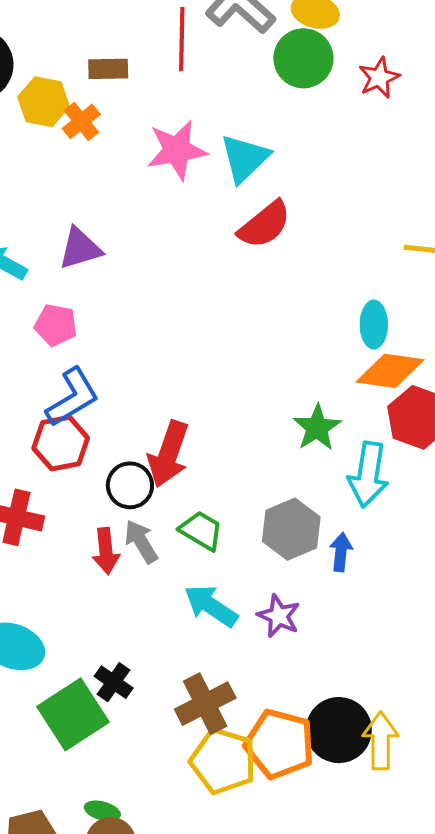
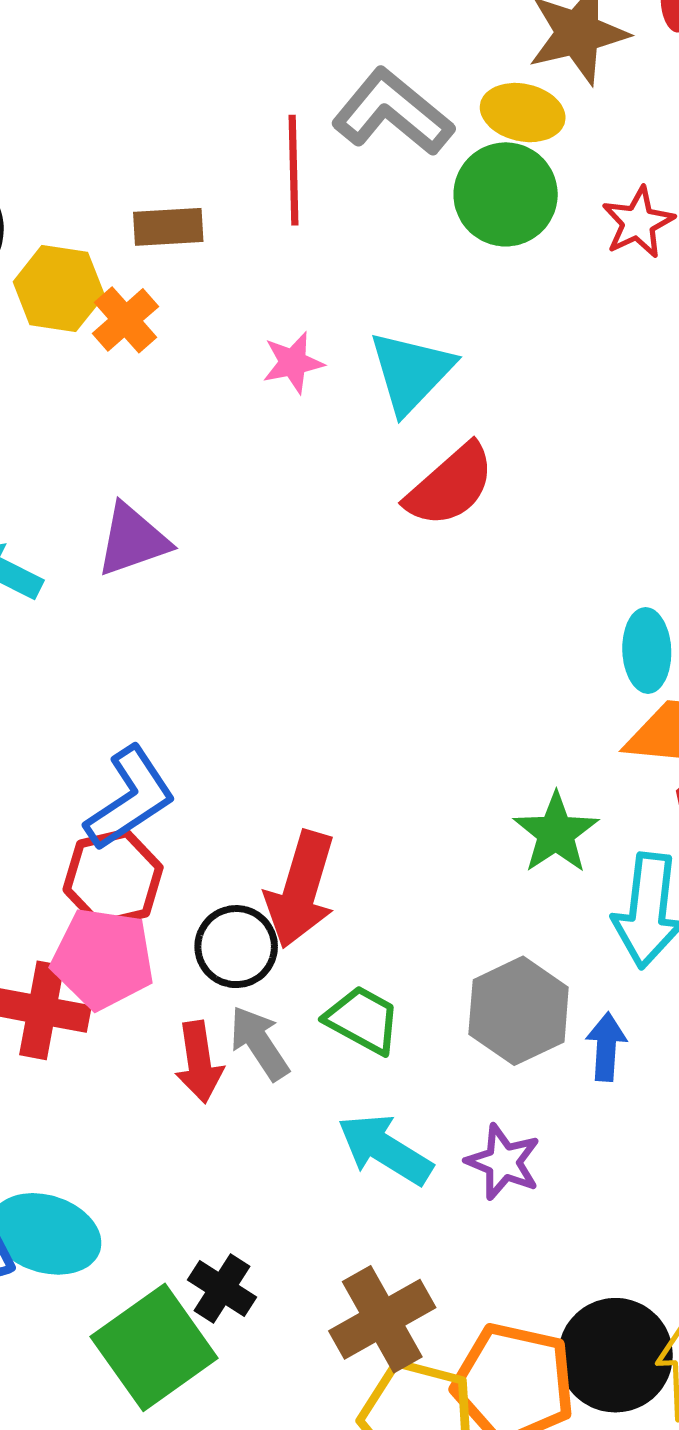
pink star: (177, 150) -> (293, 363), size x0.6
pink pentagon: (56, 325) -> (103, 959), moved, size x1.4

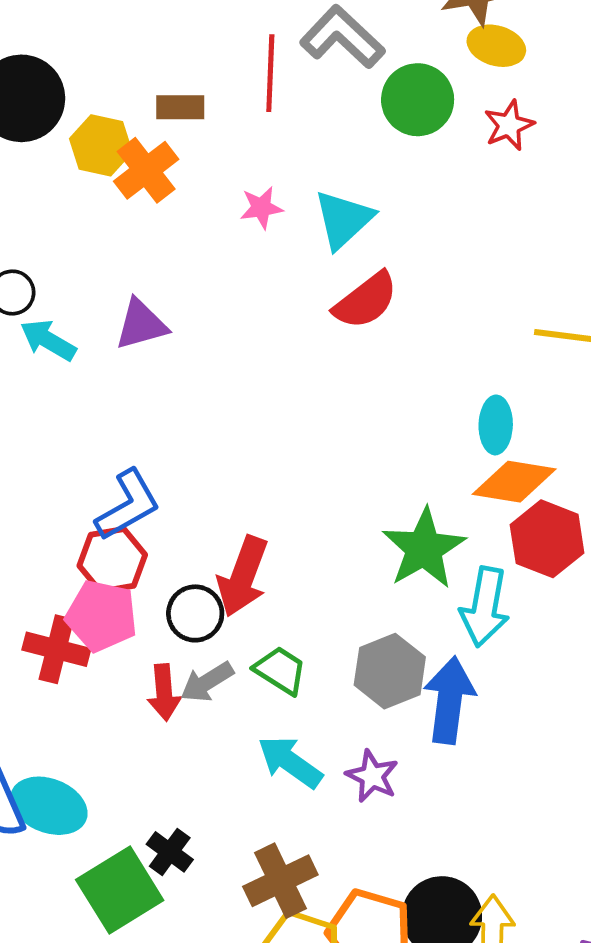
yellow ellipse: (523, 113) -> (496, 46), moved
orange cross: (125, 320) -> (146, 170), size x1.4
green star: (556, 833) -> (424, 548), size x1.4
gray arrow: (259, 1043) -> (207, 682), turned -92
blue arrow: (606, 1047) -> (449, 700), size x1.8

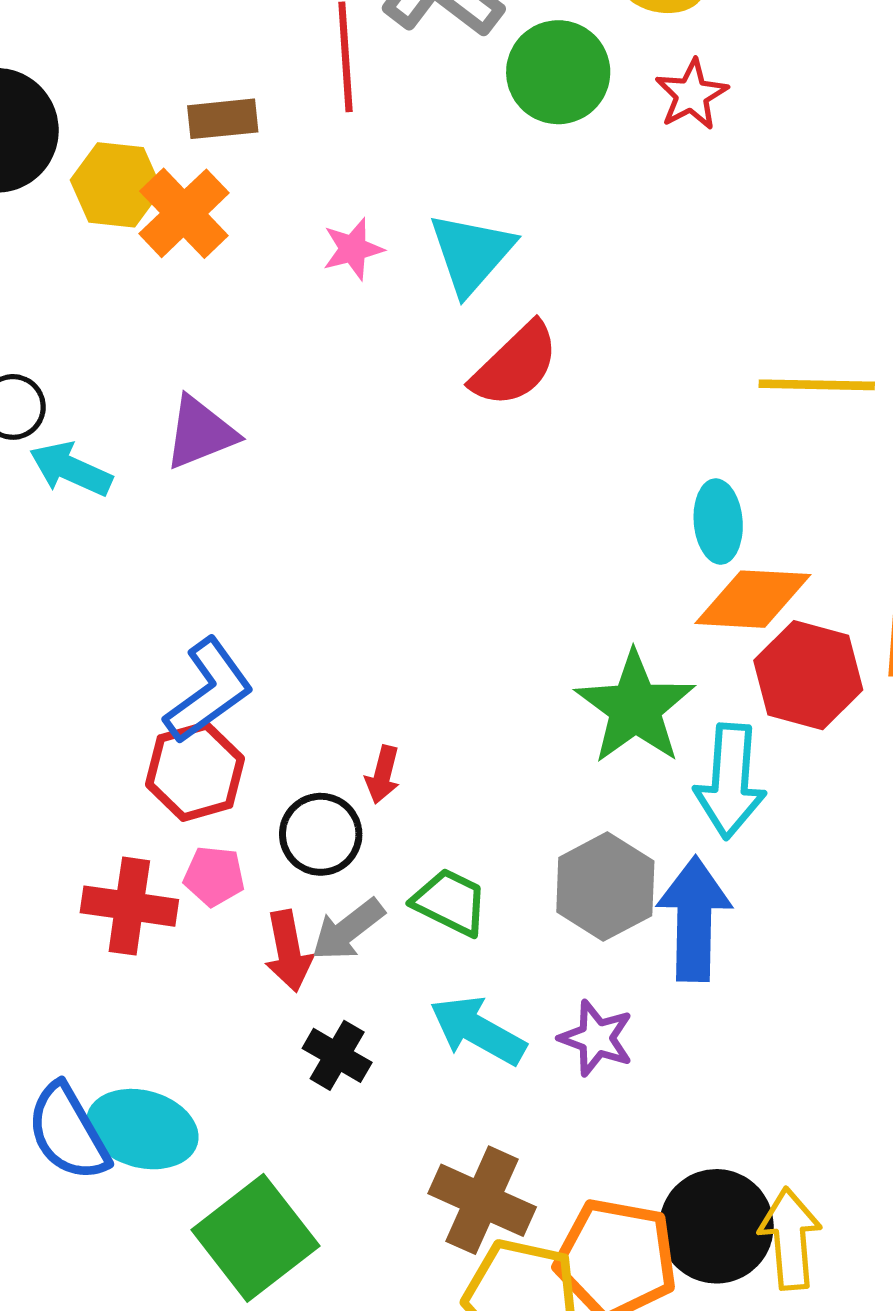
red arrow: (243, 576) -> (383, 775), size x0.5
pink pentagon: (101, 616) -> (214, 876), moved, size x0.6
black cross: (170, 852) -> (337, 1055), moved
brown cross: (280, 881) -> (482, 1200), turned -34

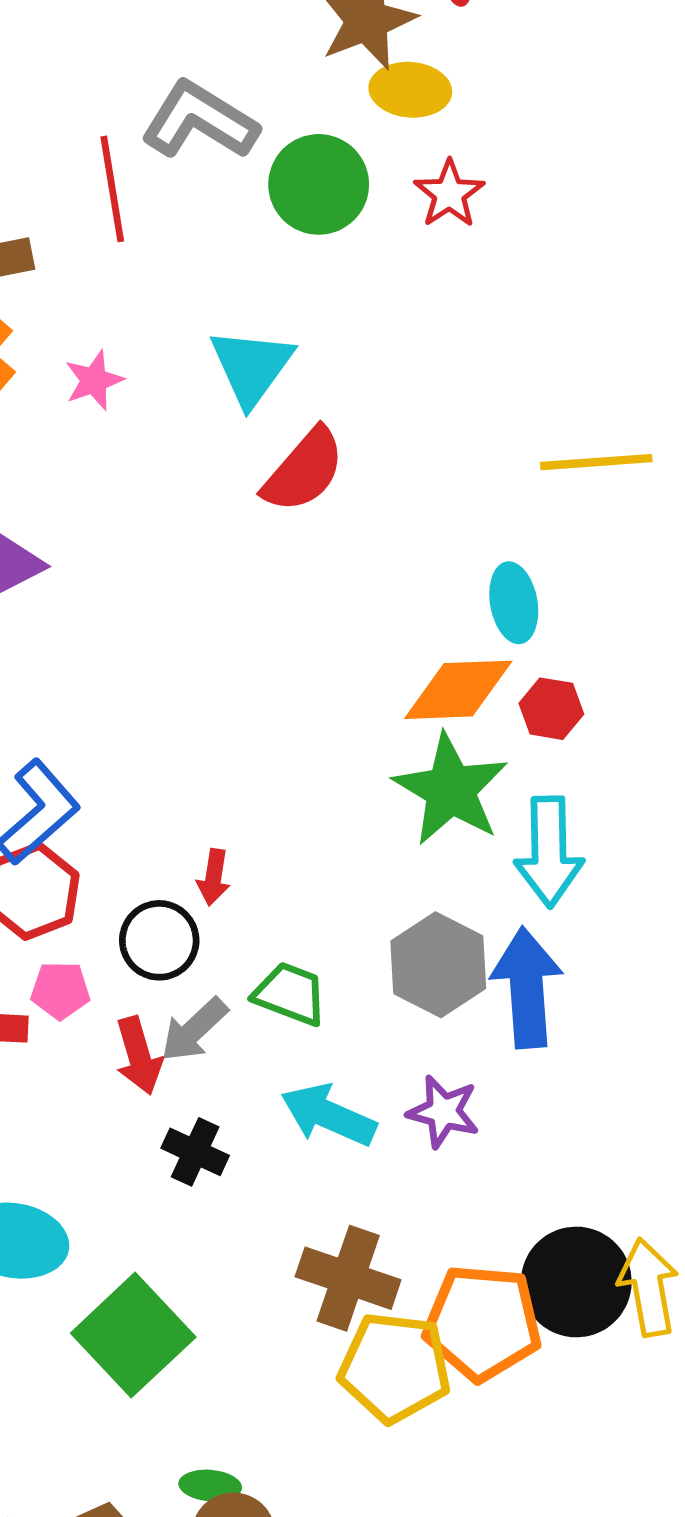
pink star: (353, 249) -> (94, 380), moved
orange diamond: (753, 599) -> (458, 690), moved
red hexagon: (808, 675) -> (551, 709), moved, size x0.6

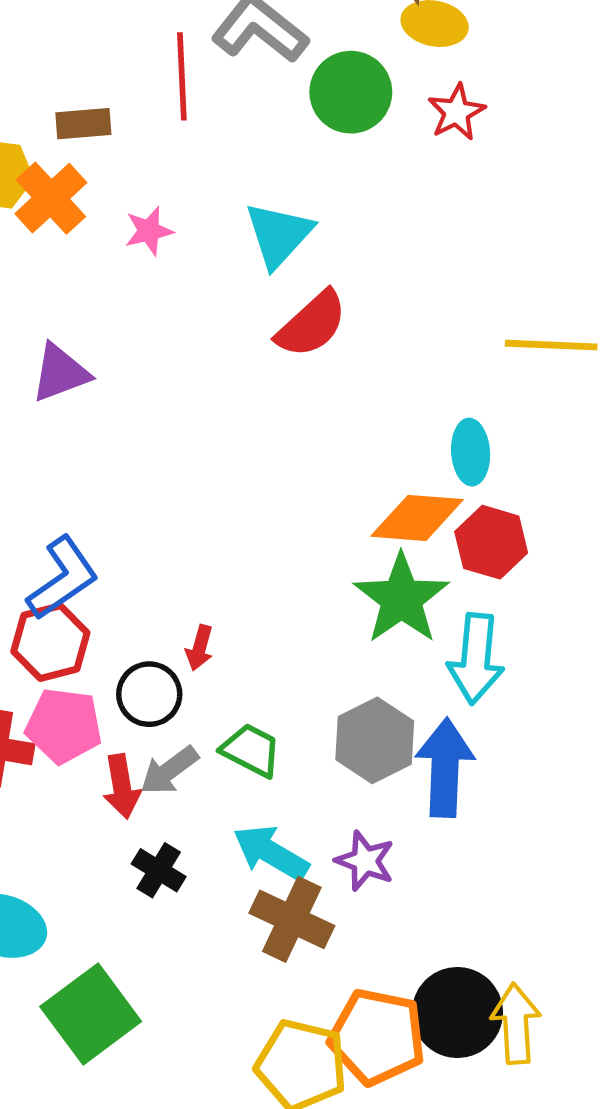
red hexagon: (551, 709) -> (491, 542), size x1.4
pink pentagon: (60, 990) -> (64, 726), size x1.6
brown cross: (348, 1278) -> (292, 919), moved

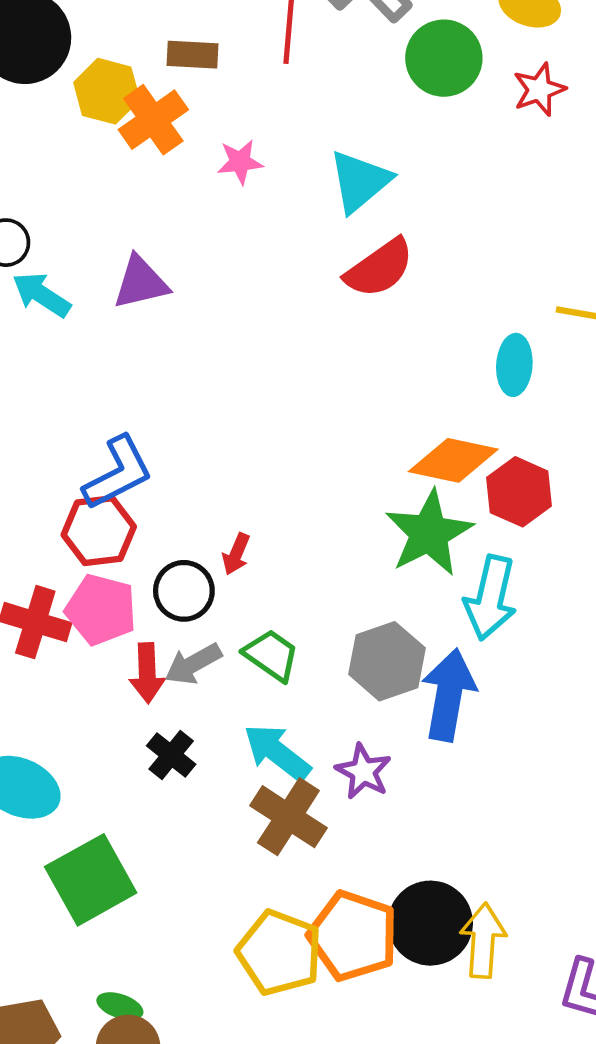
cyan ellipse: (471, 452) -> (514, 365), moved

